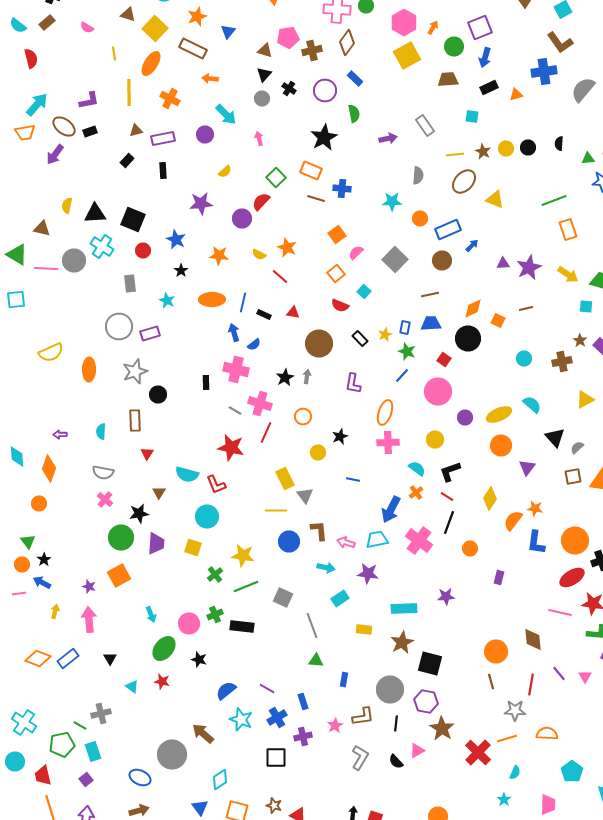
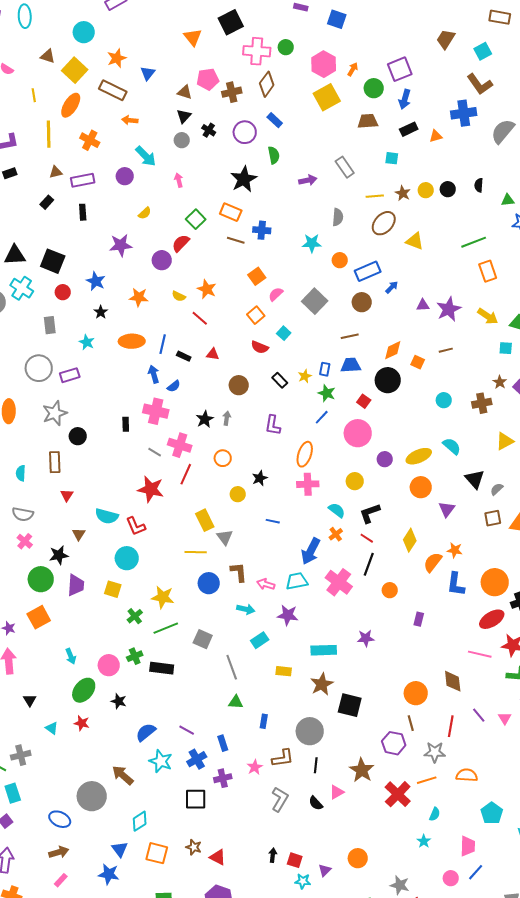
brown circle: (319, 344) -> (239, 385), size x0.7
purple hexagon: (426, 702) -> (394, 743), moved

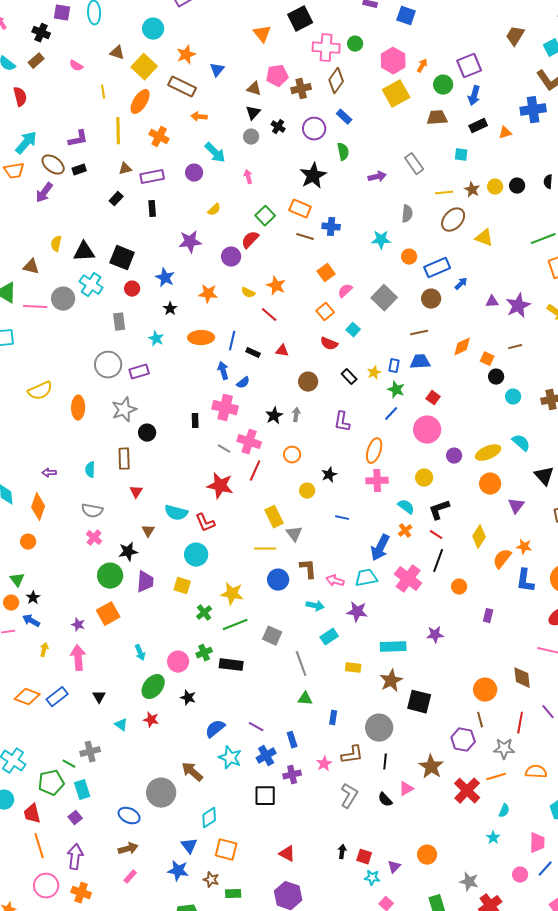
black circle: (388, 380) -> (496, 377), moved, size x0.6
brown star: (194, 847) -> (211, 880), moved

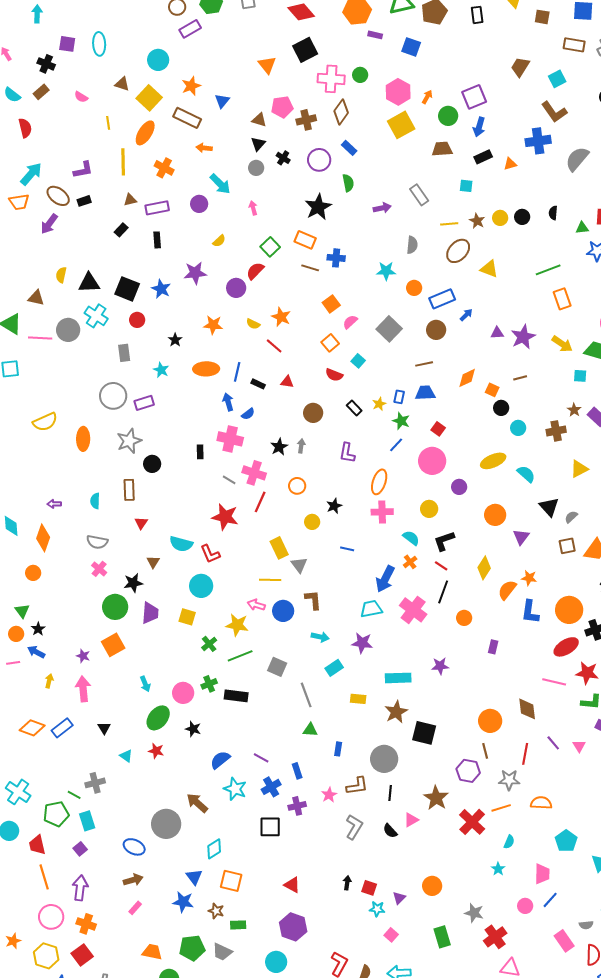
blue star: (165, 278) -> (161, 289), moved
yellow ellipse: (488, 453) -> (493, 461), moved
pink arrow: (335, 581) -> (256, 605), moved

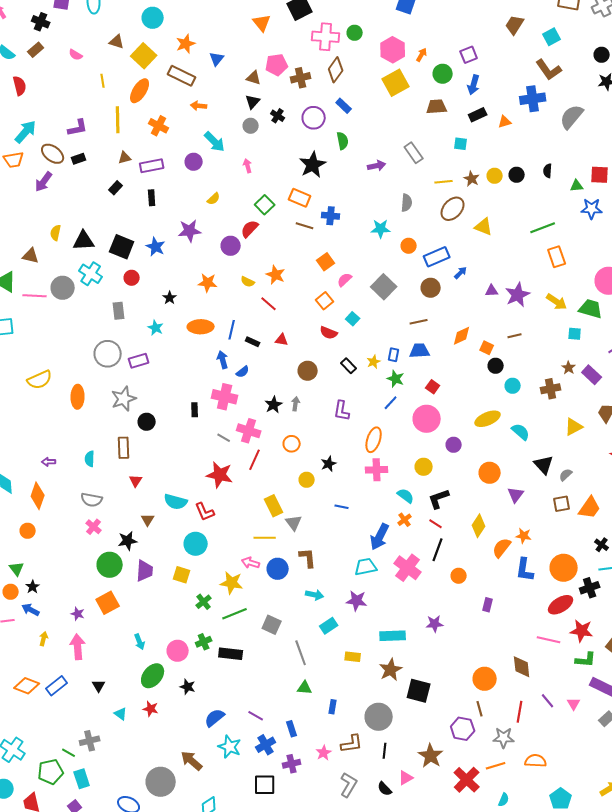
purple square: (474, 97) -> (469, 55), size x0.7

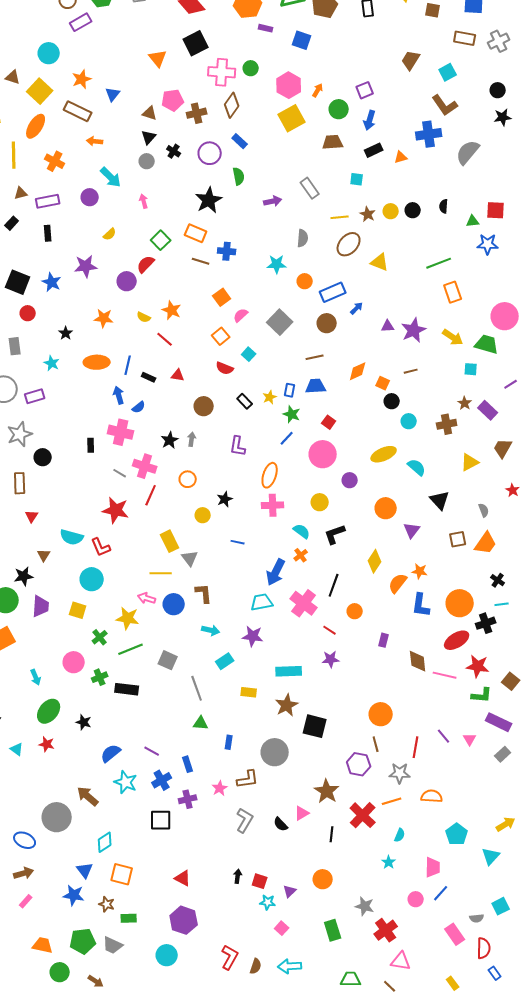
gray semicircle: (566, 475) -> (484, 510), moved, turned 112
red line: (436, 524) -> (330, 630), moved
pink circle: (178, 651) -> (74, 662), moved
brown diamond: (522, 667) -> (418, 661), moved
black line: (385, 751) -> (332, 834), moved

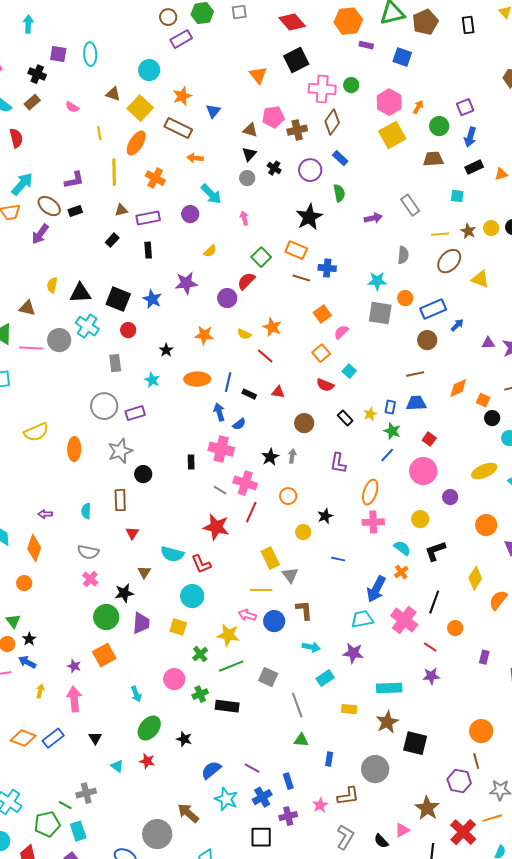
gray square: (280, 322) -> (380, 313), moved, turned -35

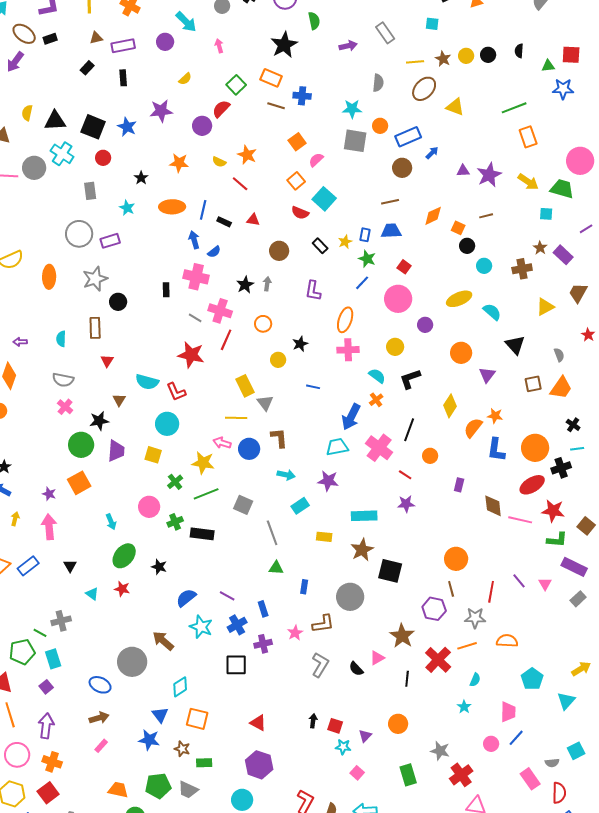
cyan square: (349, 371) -> (324, 199), size x1.6

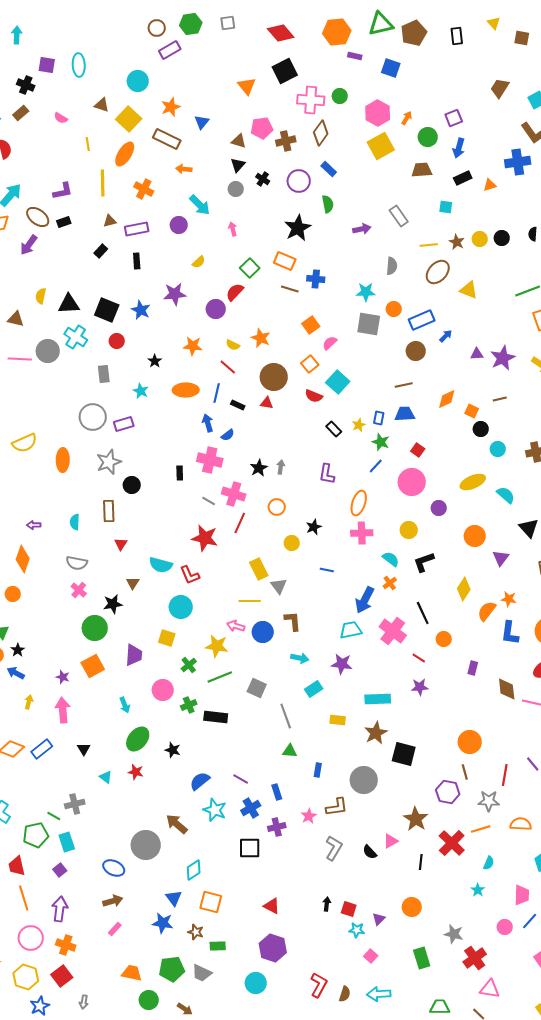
red line: (240, 184) -> (228, 367), moved
brown circle: (279, 251) -> (274, 377), moved, size x1.4
black line: (409, 430) -> (423, 613), turned -45
purple trapezoid: (116, 451) -> (134, 655), moved

